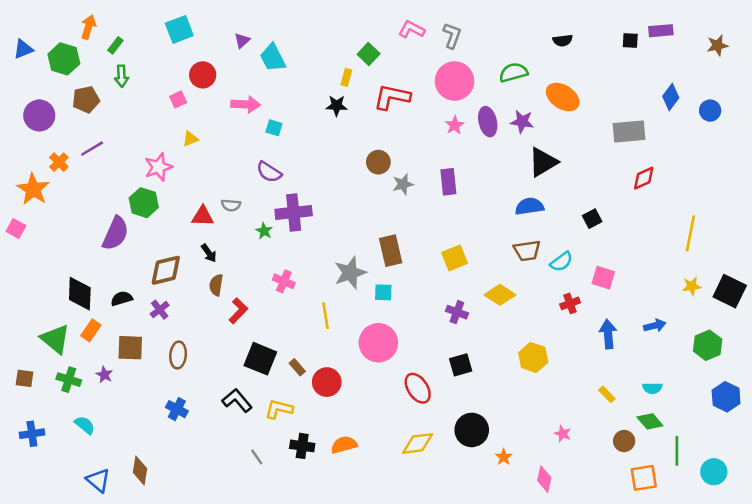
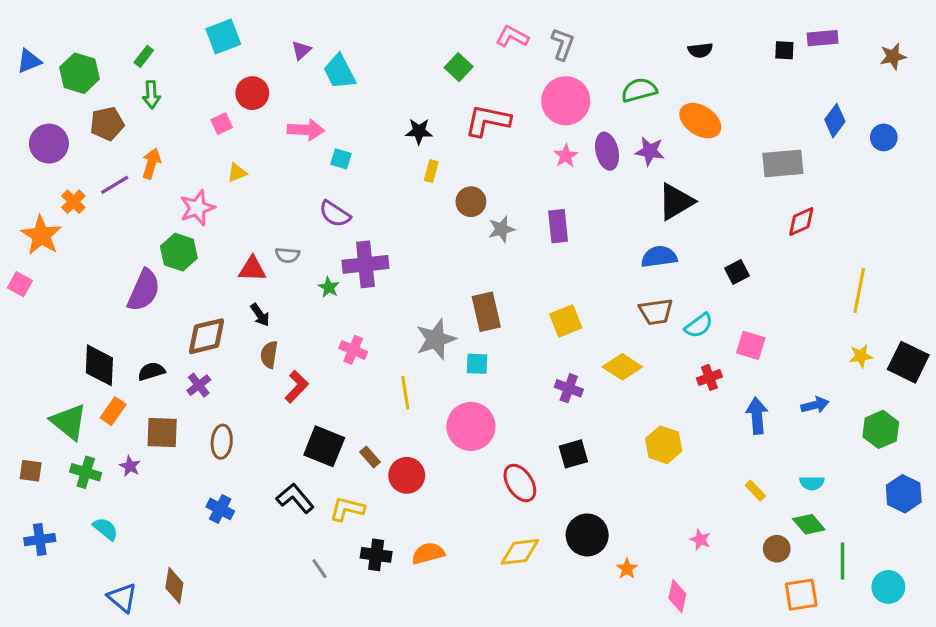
orange arrow: (88, 27) -> (151, 163), moved
yellow rectangle: (346, 77) -> (431, 171), moved

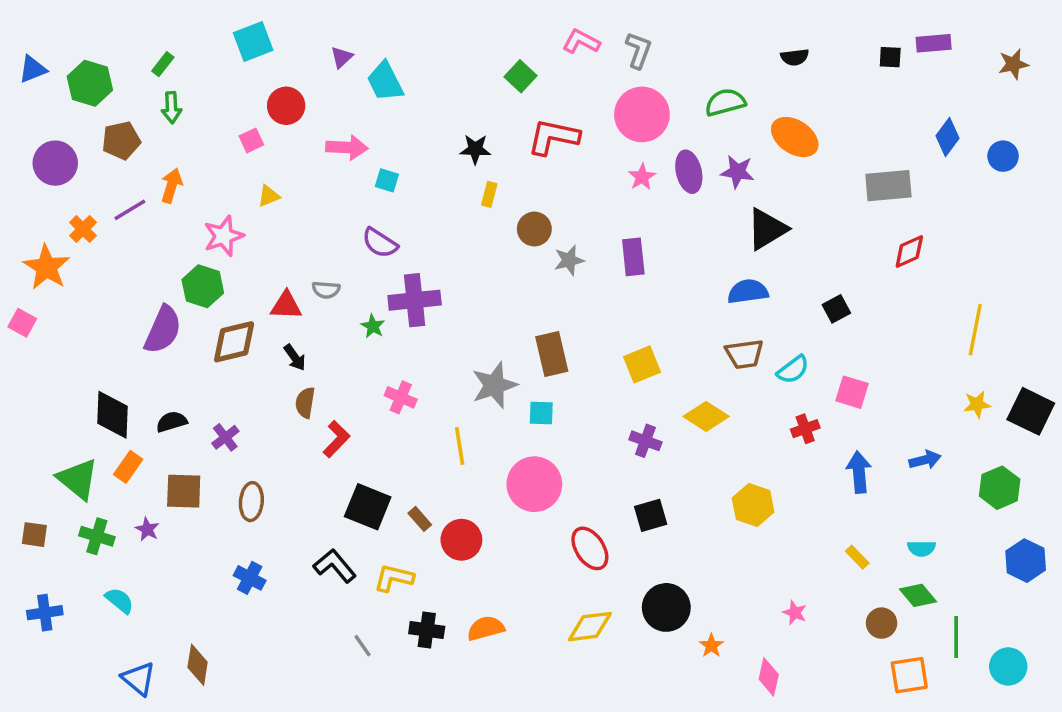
brown diamond: (206, 336) -> (234, 342), moved

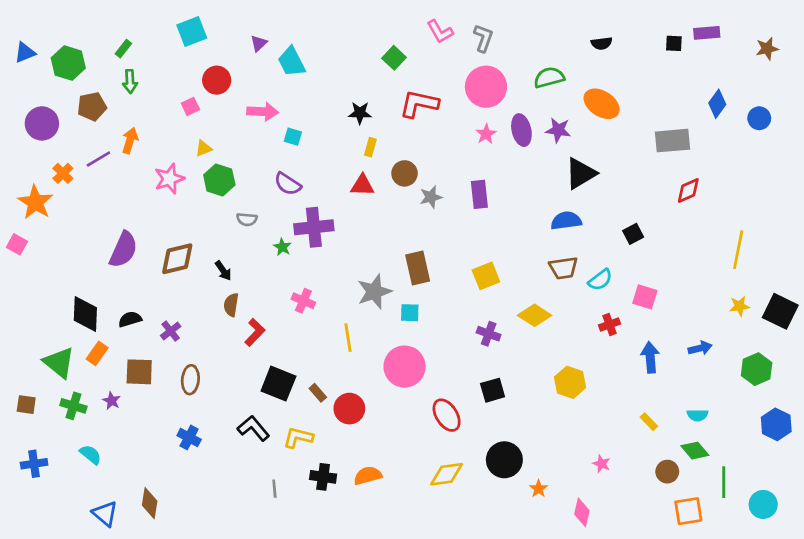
pink L-shape: (581, 42) -> (440, 32), turned -148
green hexagon: (203, 286) -> (219, 180), moved
red triangle: (286, 305) -> (362, 185), moved
gray line: (362, 646) -> (274, 489), turned 30

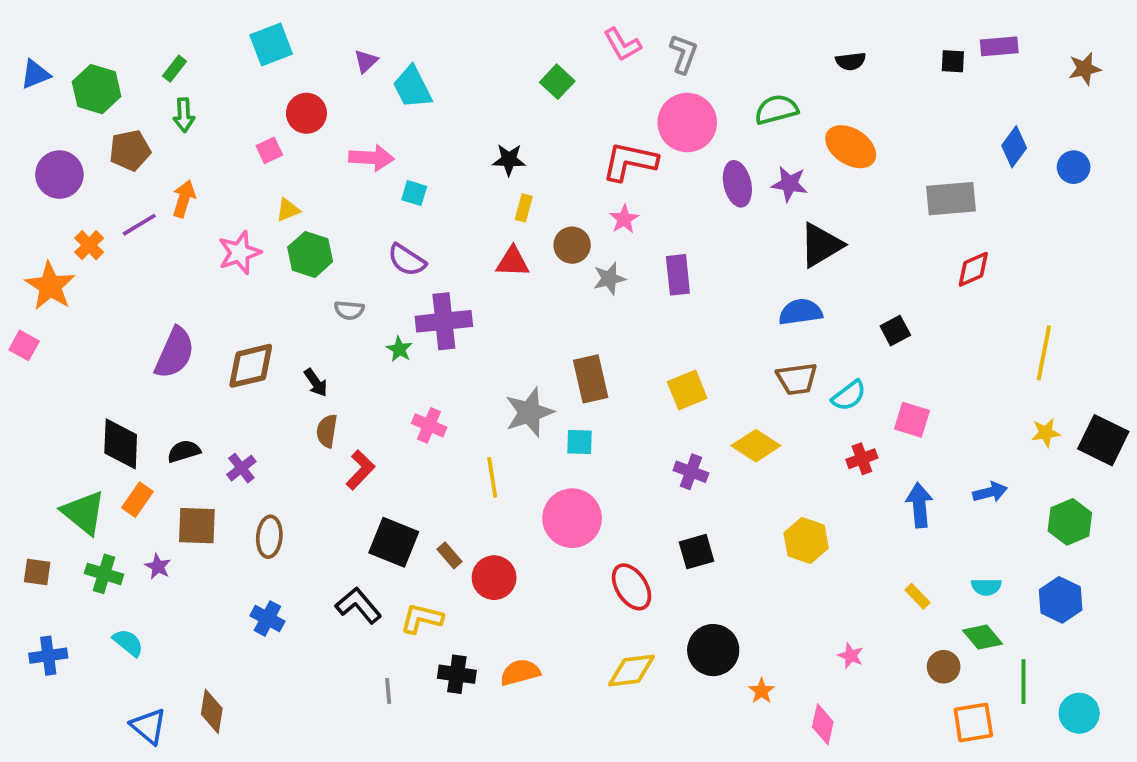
red L-shape: (419, 104) -> (630, 162), moved
pink star: (486, 134) -> (624, 219), moved
blue hexagon: (776, 424) -> (1061, 600), moved

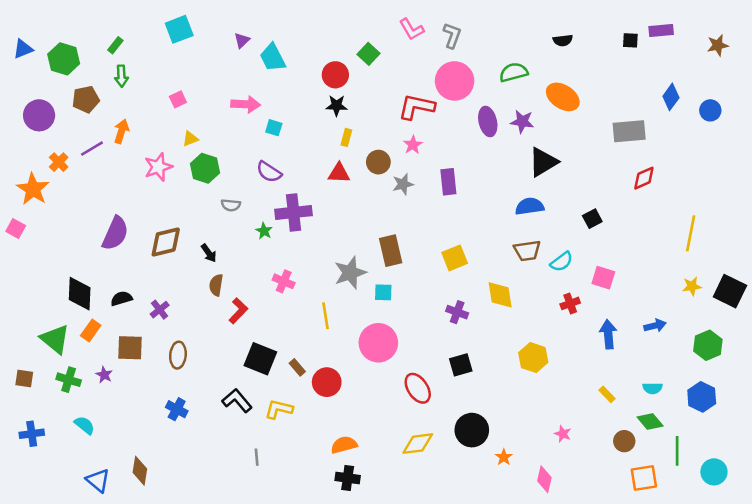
red circle: (306, 113) -> (335, 75), moved
yellow diamond: (756, 446) -> (500, 295), turned 48
black cross: (457, 674) -> (348, 478), moved

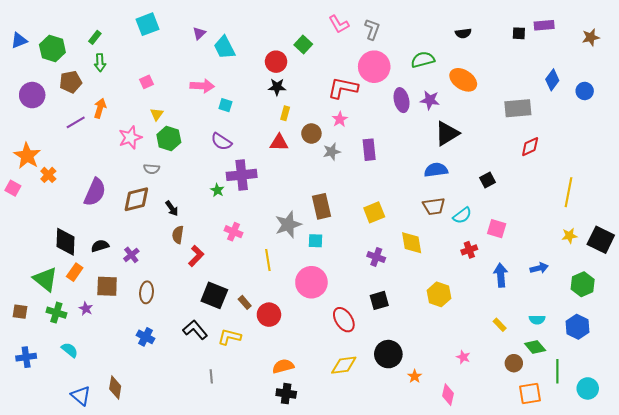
yellow triangle: (190, 139) -> (157, 114), turned -32
orange cross: (59, 162) -> (48, 175), moved
gray semicircle: (231, 205) -> (152, 169), moved

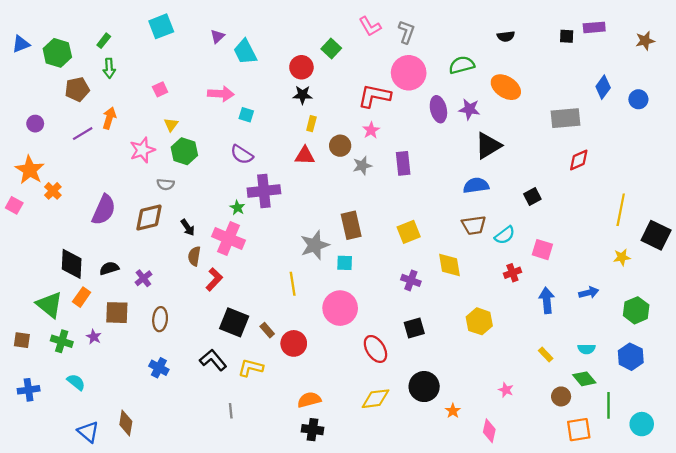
purple circle: (32, 95) -> (35, 124), moved, size x0.6
pink cross: (234, 232) -> (229, 238), moved, size x1.6
black square: (601, 240) -> (656, 235), moved

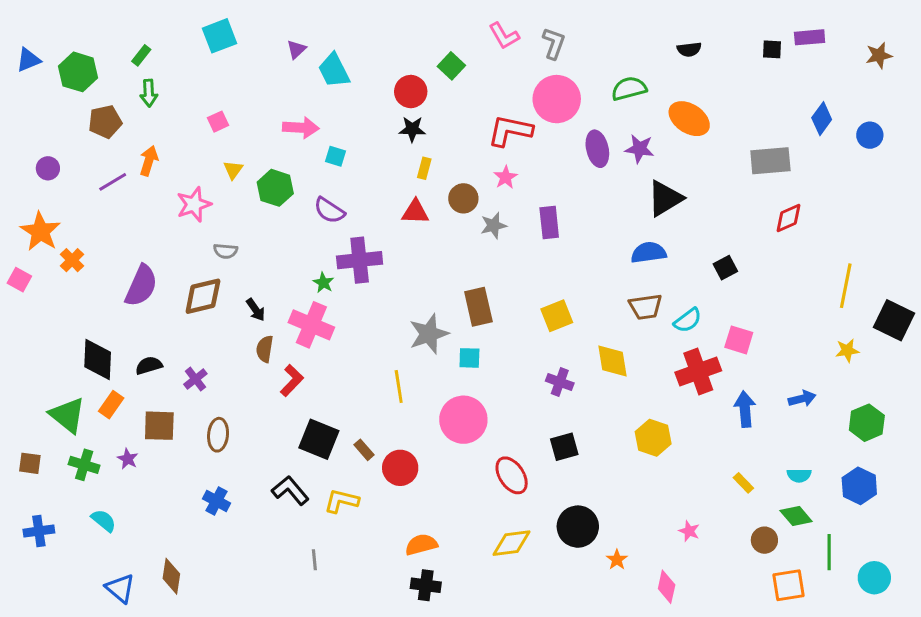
green hexagon: (184, 151) -> (275, 188), moved
red cross: (512, 273) -> (698, 371), size x1.8

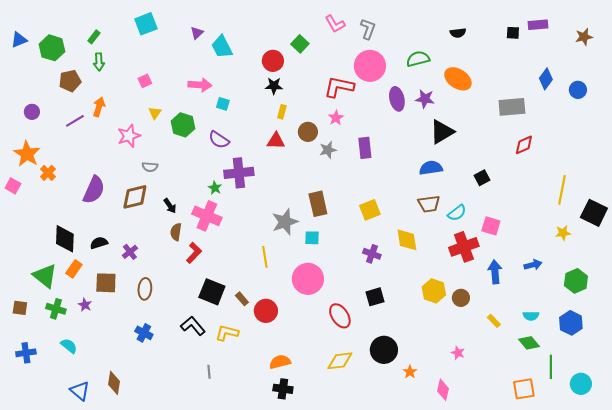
brown circle: (764, 540) -> (461, 298), moved

